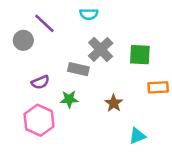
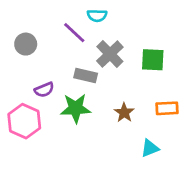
purple line: (44, 23) -> (74, 33), moved
orange rectangle: (158, 87) -> (167, 108), moved
green star: (69, 99) -> (76, 108), size x1.5
pink hexagon: (39, 120) -> (24, 121), moved

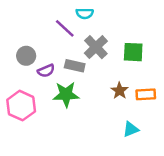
gray circle: (26, 44) -> (26, 56), moved
purple semicircle: (44, 90) -> (46, 71), moved
brown star: (124, 113) -> (120, 91), moved

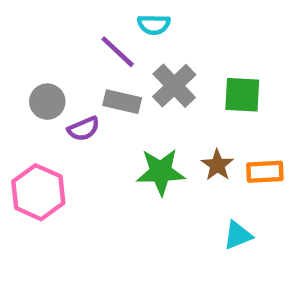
gray rectangle: (75, 66) -> (122, 102), moved
green star: (66, 94) -> (161, 172), moved

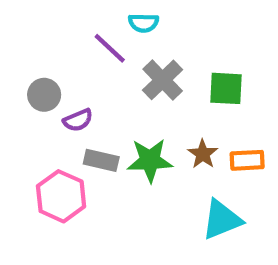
gray rectangle: (122, 102) -> (101, 160), moved
pink hexagon: (38, 192) -> (61, 196), moved
cyan triangle: (238, 235) -> (222, 220), size x1.5

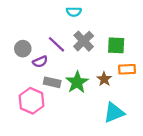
purple line: (110, 48) -> (56, 44), moved
green star: (150, 160) -> (77, 82), turned -30
orange rectangle: (247, 160) -> (127, 69), moved

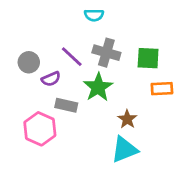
gray cross: (84, 41) -> (106, 53), turned -30
brown star: (104, 79) -> (127, 119), moved
green star: (77, 82) -> (98, 87), moved
cyan triangle: (114, 113) -> (124, 150), moved

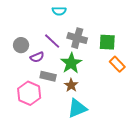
cyan semicircle: (94, 15) -> (59, 11), moved
orange rectangle: (162, 89) -> (117, 64), turned 49
brown star: (127, 119) -> (71, 85), moved
cyan triangle: (124, 150) -> (77, 108), moved

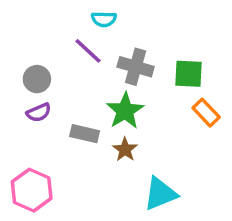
purple line: (52, 41) -> (88, 51), moved
purple semicircle: (37, 57) -> (39, 113), moved
pink hexagon: (29, 93) -> (32, 190), moved
cyan triangle: (77, 108) -> (160, 194), moved

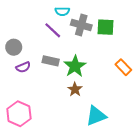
gray cross: (136, 67) -> (81, 25), moved
green square: (188, 74) -> (106, 27), moved
gray circle: (37, 79) -> (14, 47), moved
gray rectangle: (85, 134) -> (51, 61), moved

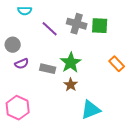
cyan semicircle: (62, 11) -> (25, 11), moved
gray rectangle: (51, 61) -> (48, 69), moved

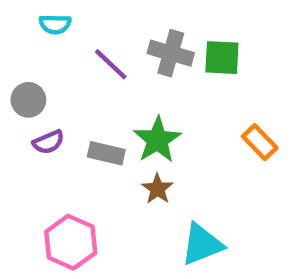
pink hexagon: (18, 108) -> (71, 242), moved

